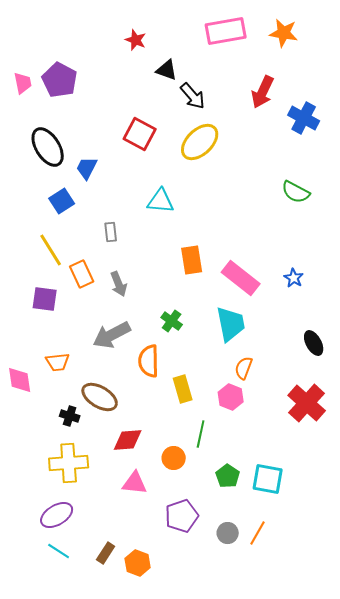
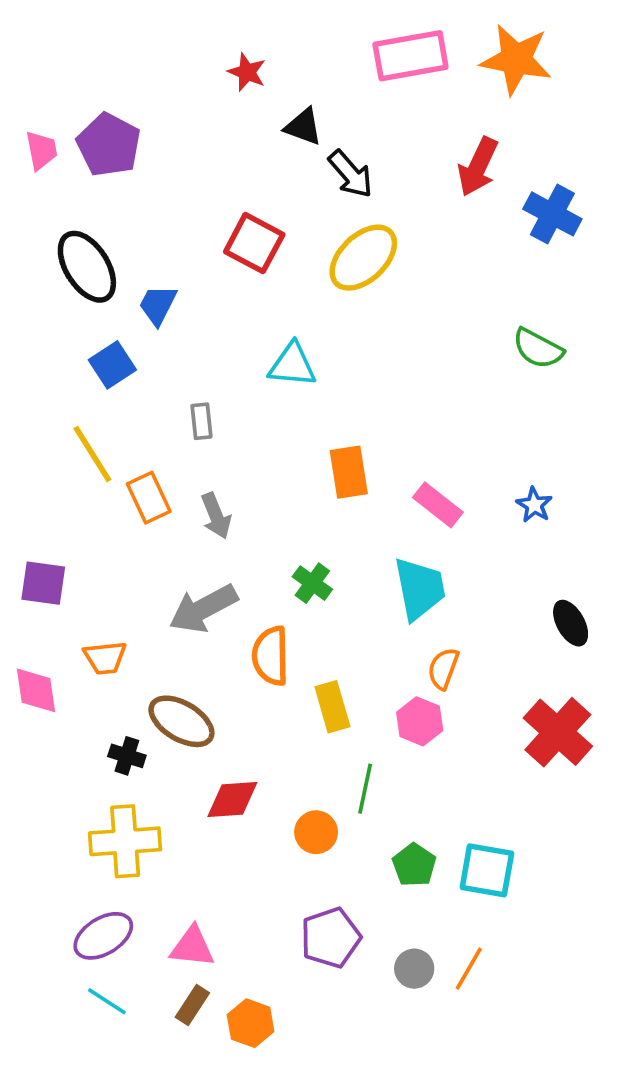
orange star: (284, 33) -> (516, 59), size x1.4
pink rectangle: (241, 278) -> (438, 505), size x0.7
purple square: (45, 299) -> (43, 583), moved
pink triangle: (135, 483) -> (192, 947), moved

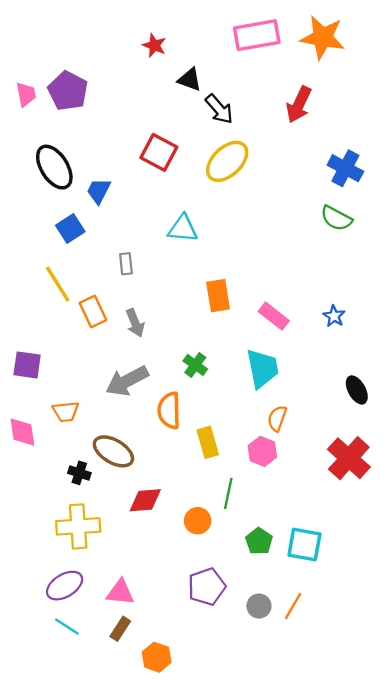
blue cross: (552, 214) -> (345, 168), moved
orange hexagon: (251, 1023) -> (157, 657), moved

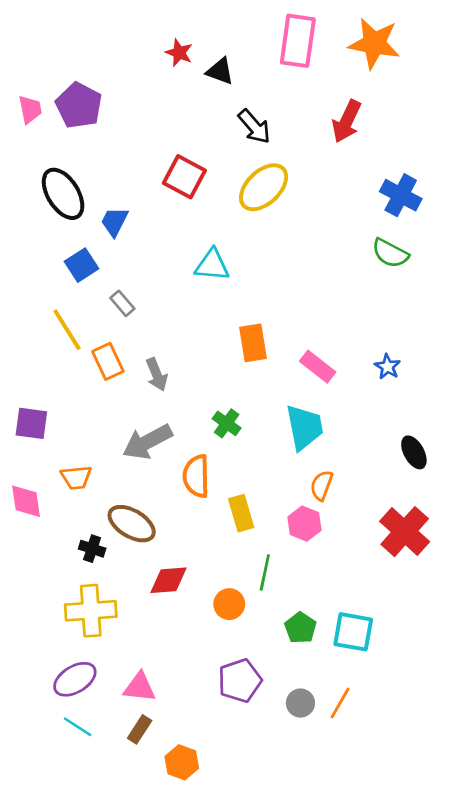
pink rectangle: (257, 35) -> (298, 41), turned -72
black triangle: (190, 80) -> (220, 71), moved
gray rectangle: (126, 264) -> (122, 303), moved, turned -35

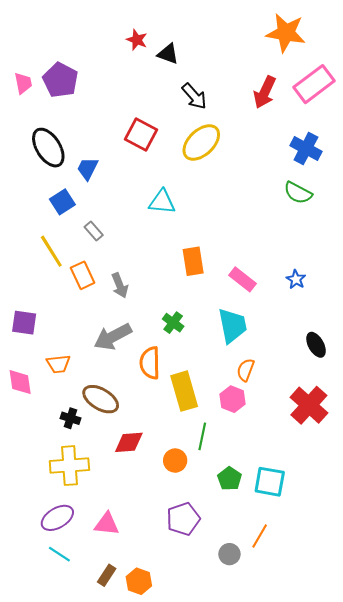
pink rectangle: (298, 41) -> (314, 84), moved, turned 45
yellow rectangle: (241, 513) -> (184, 391), size x1.4
gray circle: (300, 703) -> (229, 554), moved
brown rectangle: (140, 729) -> (107, 575), moved

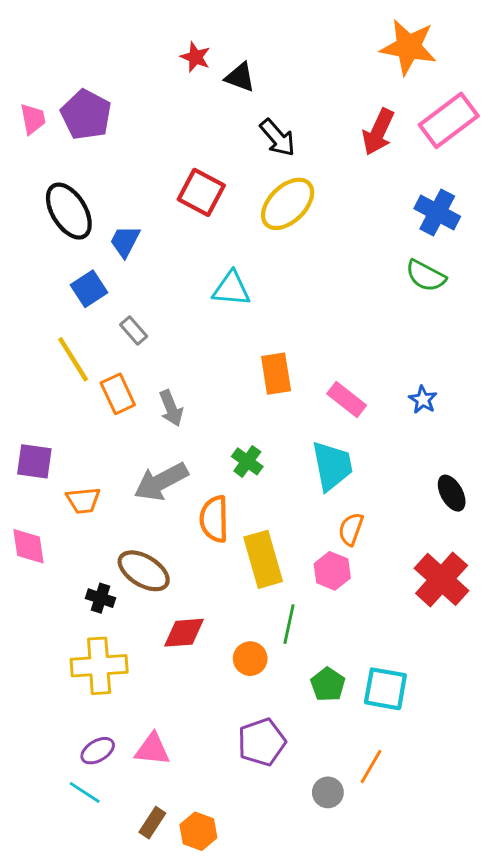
orange trapezoid: (58, 364) -> (83, 500), moved
purple ellipse: (57, 518) -> (98, 751), moved, size x0.7

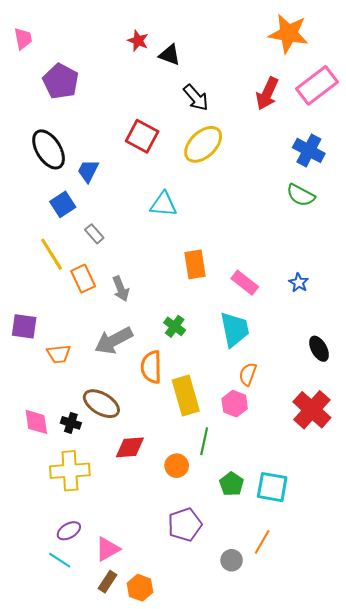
pink trapezoid: (33, 119) -> (23, 39), moved
pink diamond: (29, 546) -> (36, 422), moved
pink triangle: (152, 749) -> (108, 549), moved, turned -36

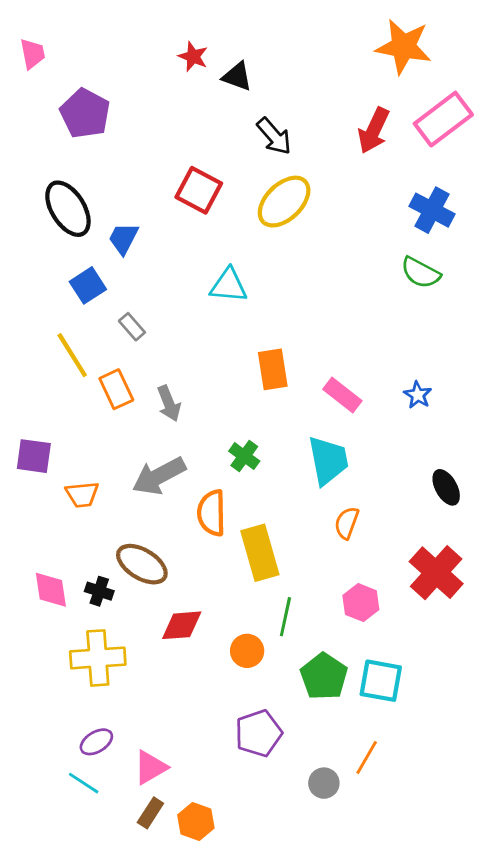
pink hexagon: (235, 404) -> (361, 603), moved
green pentagon: (232, 484) -> (324, 676), size x1.4

